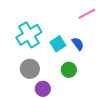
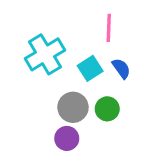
pink line: (87, 14) -> (109, 28), moved, turned -60
gray circle: (30, 69) -> (73, 107), moved

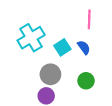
pink line: (109, 28) -> (89, 19), moved
green circle: (107, 109) -> (86, 81), moved

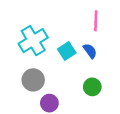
gray circle: (50, 74) -> (33, 80), moved

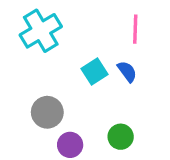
cyan cross: (33, 41) -> (41, 31), moved
green circle: (92, 87) -> (121, 137), moved

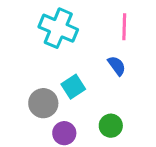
cyan cross: (41, 31) -> (58, 28), moved, turned -36
cyan square: (95, 72) -> (73, 87), moved

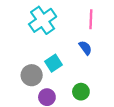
cyan cross: (58, 28) -> (43, 20), turned 32

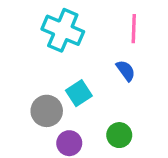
cyan cross: (43, 20) -> (63, 30), turned -32

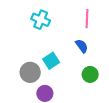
cyan cross: (63, 30) -> (41, 20), size x0.7
green circle: (119, 135) -> (90, 74), moved

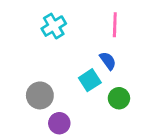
cyan cross: (41, 20) -> (54, 26), turned 36
cyan square: (51, 61) -> (90, 80), moved

